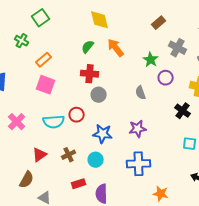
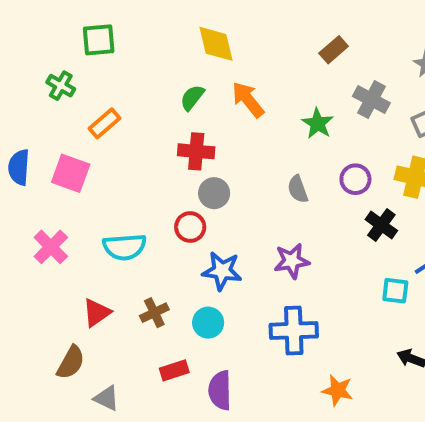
green square: (41, 18) -> (99, 40), turned 30
purple circle: (166, 78) -> (355, 179), moved
pink square: (46, 85) -> (71, 173), moved
red circle: (77, 115) -> (190, 227), moved

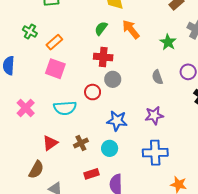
green cross: (61, 86) -> (30, 32), moved
pink square: (71, 173) -> (55, 69), moved
red circle: (190, 227) -> (93, 92), moved

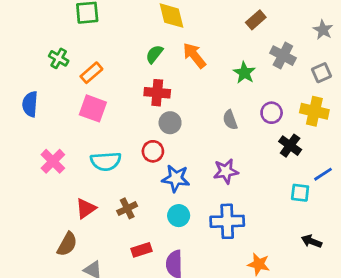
red circle: (93, 92) -> (153, 151), moved
cyan circle: (110, 148) -> (179, 216), moved

